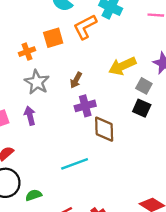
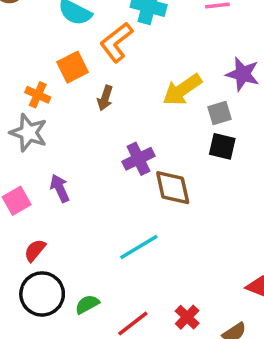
orange cross: (27, 52) -> (38, 95), turned -35
brown arrow: (76, 80) -> (105, 98), moved
gray star: (37, 82) -> (29, 133), moved
gray square: (144, 86) -> (219, 113), turned -35

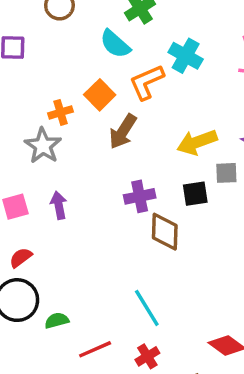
orange square: (73, 67) -> (100, 95), turned -32
orange cross: (38, 95) -> (61, 112), turned 35
brown arrow: (105, 98) -> (123, 131), size x1.5
black square: (222, 146) -> (195, 194), moved, turned -36
cyan line: (139, 247) -> (147, 308), moved, turned 75

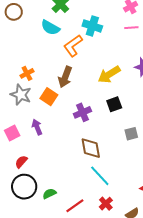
orange square: (100, 95) -> (49, 97), moved
gray square: (226, 173) -> (131, 134), moved
brown diamond: (165, 232) -> (91, 148), moved

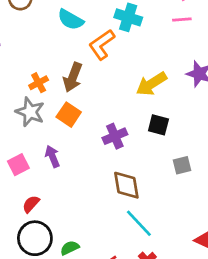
brown arrow: (65, 77) -> (73, 77), moved
black square: (114, 104) -> (158, 125), turned 35

